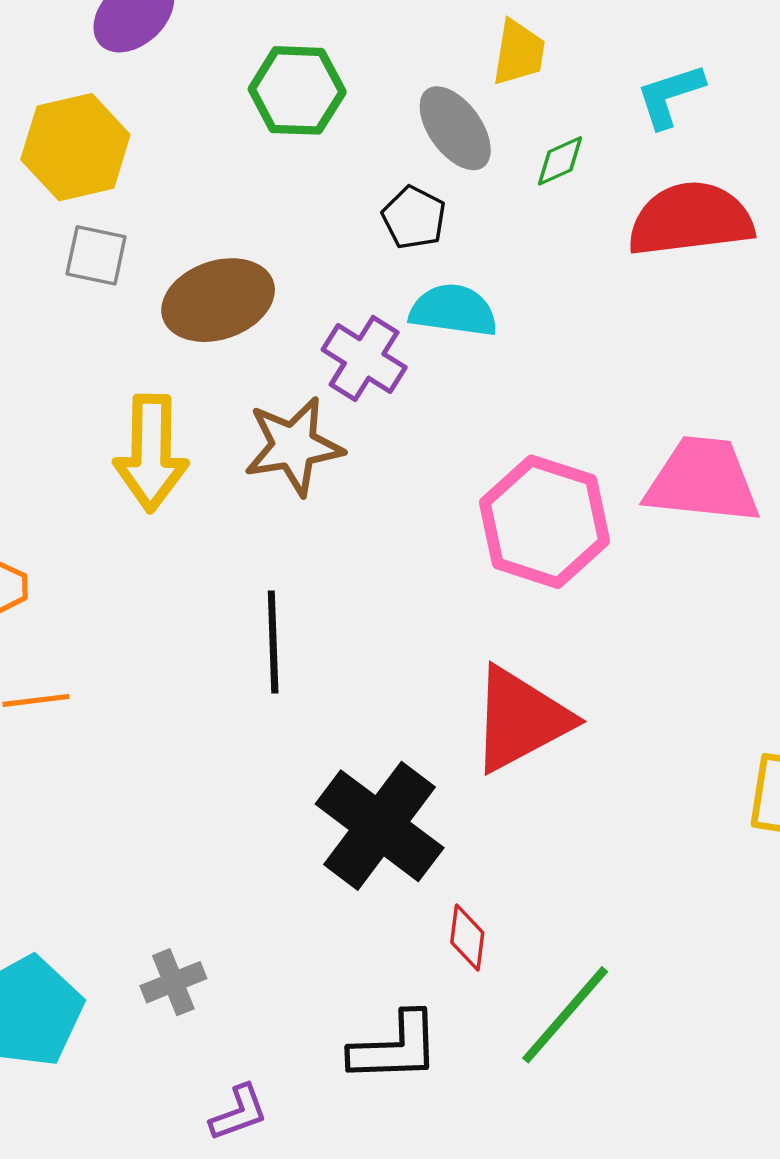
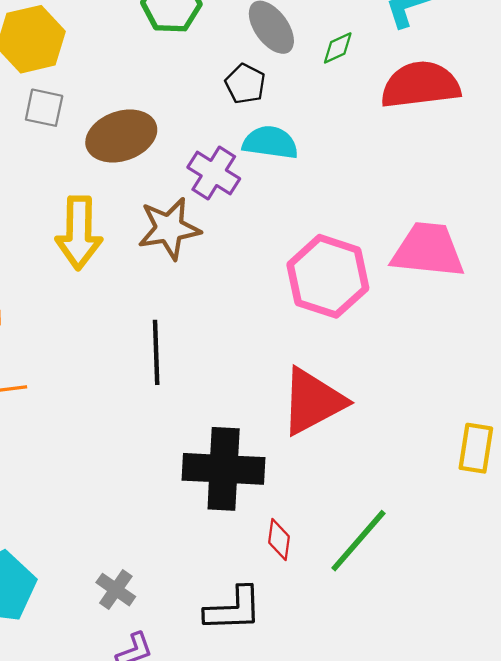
black cross: (380, 826) -> (224, 469), turned -34
gray cross: (173, 982) -> (116, 590), moved, turned -33
green line: (565, 1015) -> (358, 541), moved

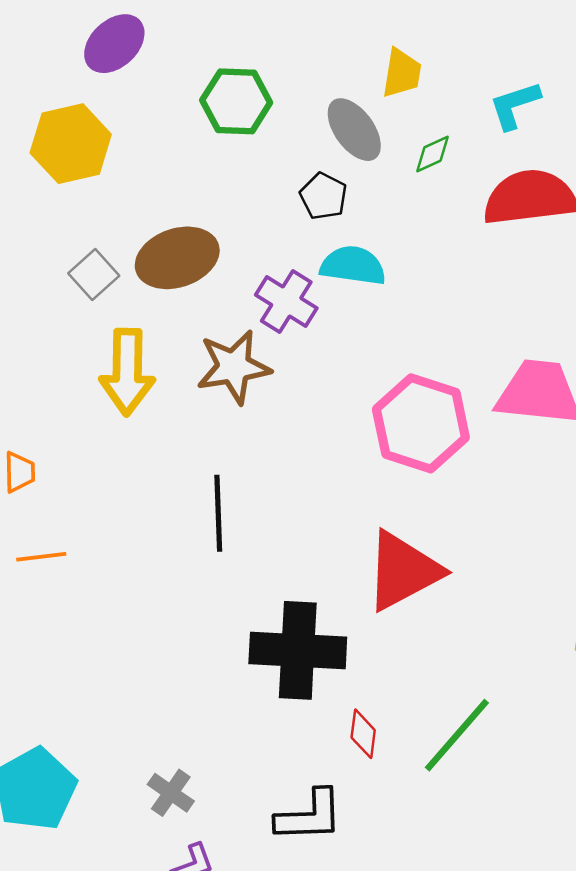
gray square: (44, 108) -> (94, 275), moved, turned 36

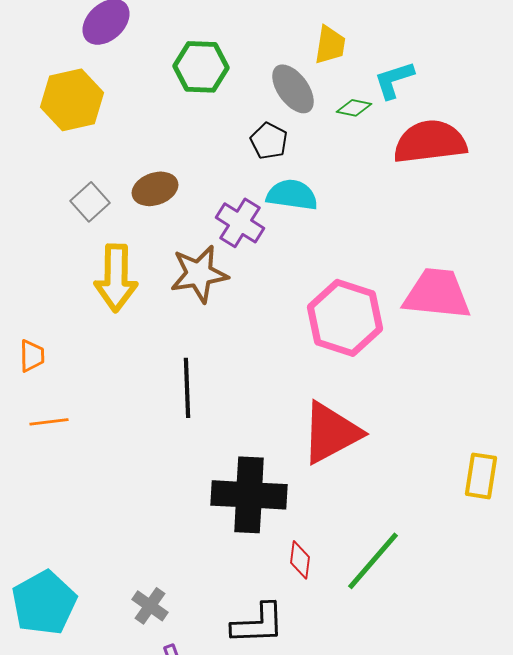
cyan L-shape: (515, 105) -> (394, 80), moved
green diamond: (433, 154) -> (354, 108), turned 36
brown ellipse: (177, 258) -> (155, 189), size x0.7

